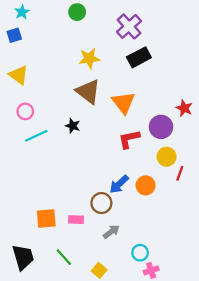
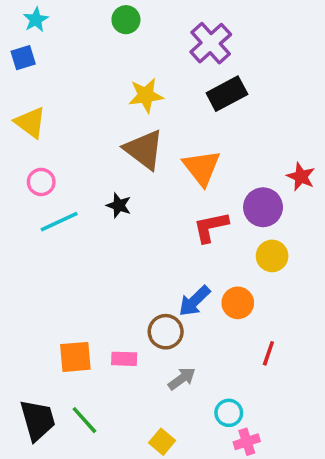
red line: (180, 173) -> (268, 353), moved
green line: (64, 257) -> (84, 420), moved

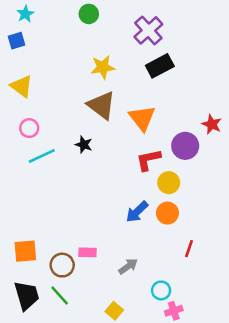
yellow circle: (272, 256) -> (169, 183), moved
brown circle: (166, 332) -> (62, 265), moved
orange square: (75, 357) -> (25, 251), moved

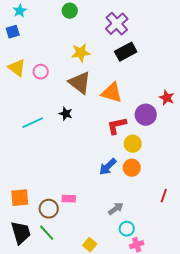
orange triangle: (142, 118) -> (112, 93), turned -35
pink circle: (29, 128) -> (41, 72), moved
red line: (189, 249) -> (164, 196), moved
gray arrow: (128, 266) -> (116, 209), moved

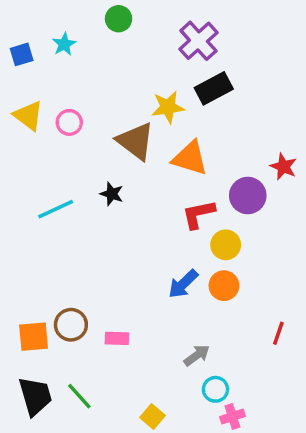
cyan star: (20, 11) -> (64, 44), moved
yellow star: (81, 53) -> (168, 107), moved
brown circle: (49, 209) -> (71, 325), moved

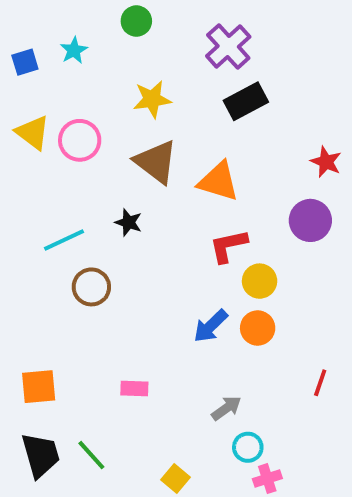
yellow star: (168, 107) -> (152, 99), moved
pink circle: (69, 122) -> (80, 140), size x1.4
red star: (283, 167) -> (326, 162), moved
purple circle: (248, 196) -> (310, 220), moved
brown circle: (71, 325) -> (91, 287), moved

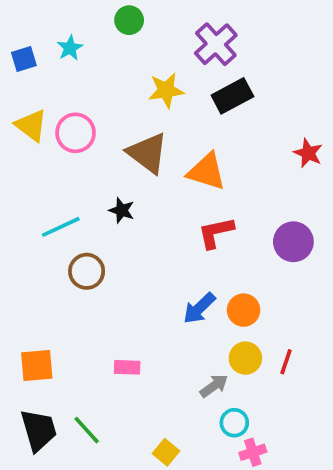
yellow star: (152, 99) -> (166, 90), moved
purple circle: (310, 220) -> (293, 242), moved
yellow circle: (260, 281) -> (245, 358), moved
red line: (320, 383) -> (286, 362), moved

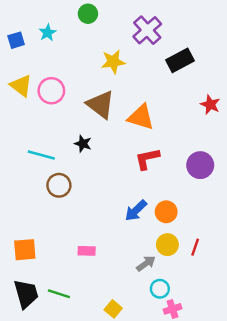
black rectangle: (232, 96) -> (180, 60), moved
cyan line: (61, 227) -> (41, 155), turned 40
green line: (87, 430) -> (59, 294), turned -30

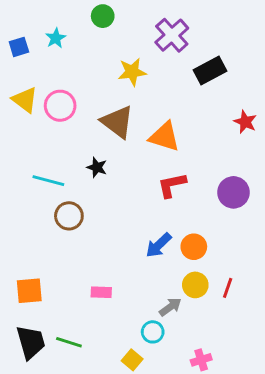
cyan circle: (160, 289) -> (153, 332), moved

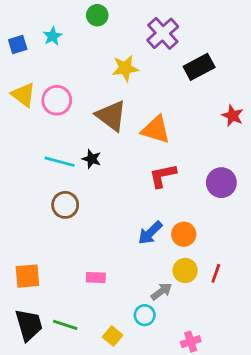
cyan line: (48, 181) -> (60, 162), moved
yellow square: (132, 360) -> (113, 336), moved

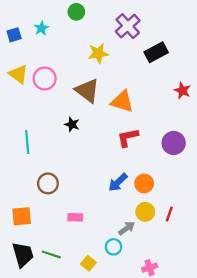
cyan line: (60, 162) -> (27, 142), moved, turned 70
brown circle: (65, 205) -> (48, 183), moved

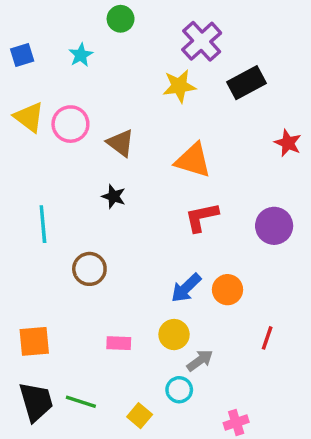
cyan star: (41, 28) -> (81, 55), moved
yellow star: (98, 53) -> (179, 86), moved
brown triangle: (87, 91) -> (121, 143), moved, size x0.7
brown circle: (48, 183) -> (89, 269), moved
yellow circle: (145, 212) -> (174, 335), moved

